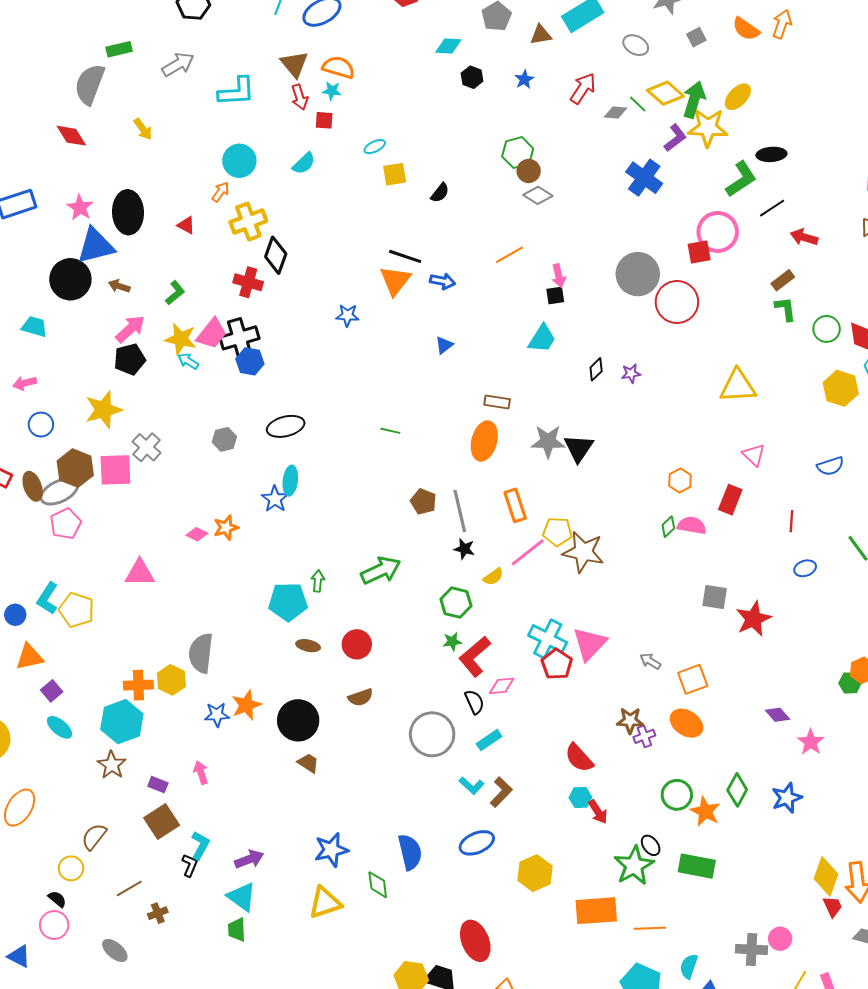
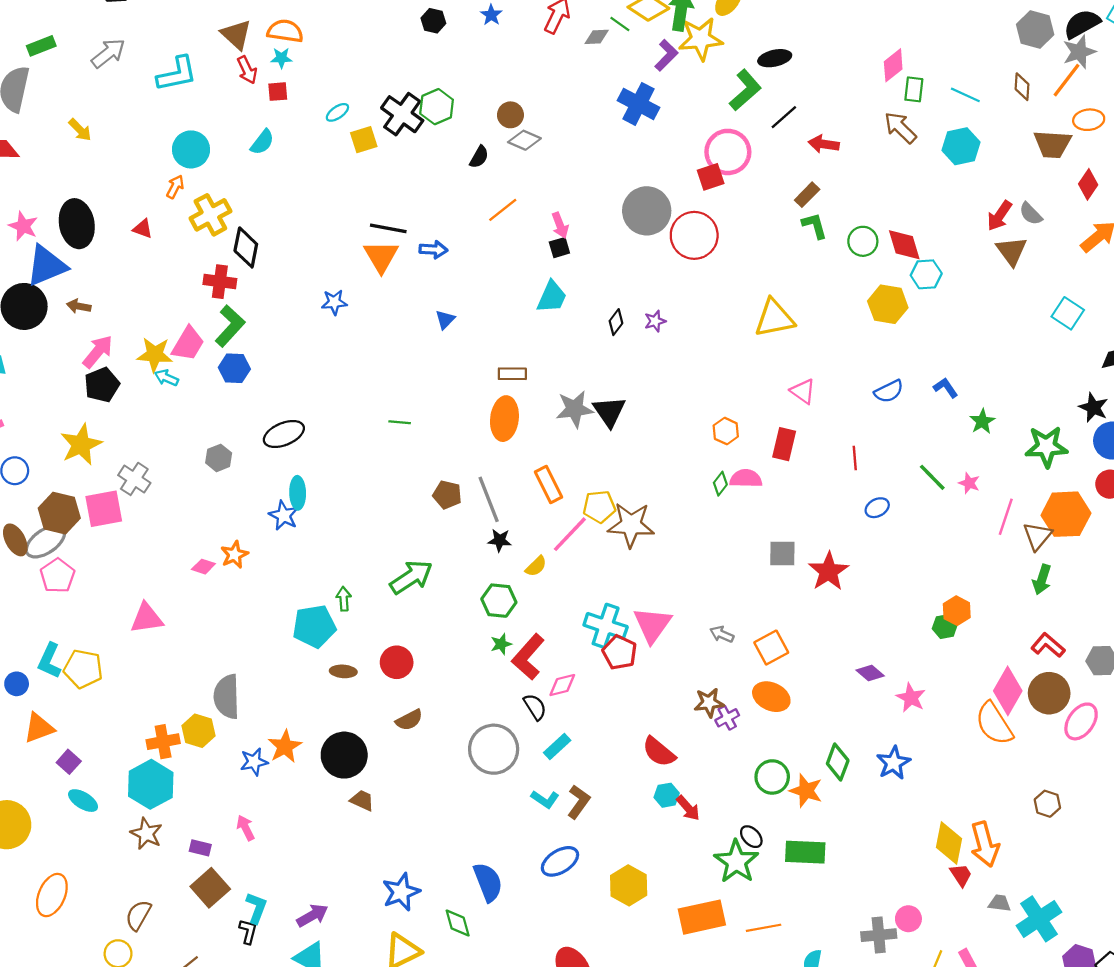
green hexagon: (518, 152) -> (437, 107), moved
black semicircle: (440, 193) -> (479, 157), moved
green L-shape: (175, 293) -> (230, 326), moved, size x1.5
black cross: (240, 338) -> (402, 114), moved, turned -30

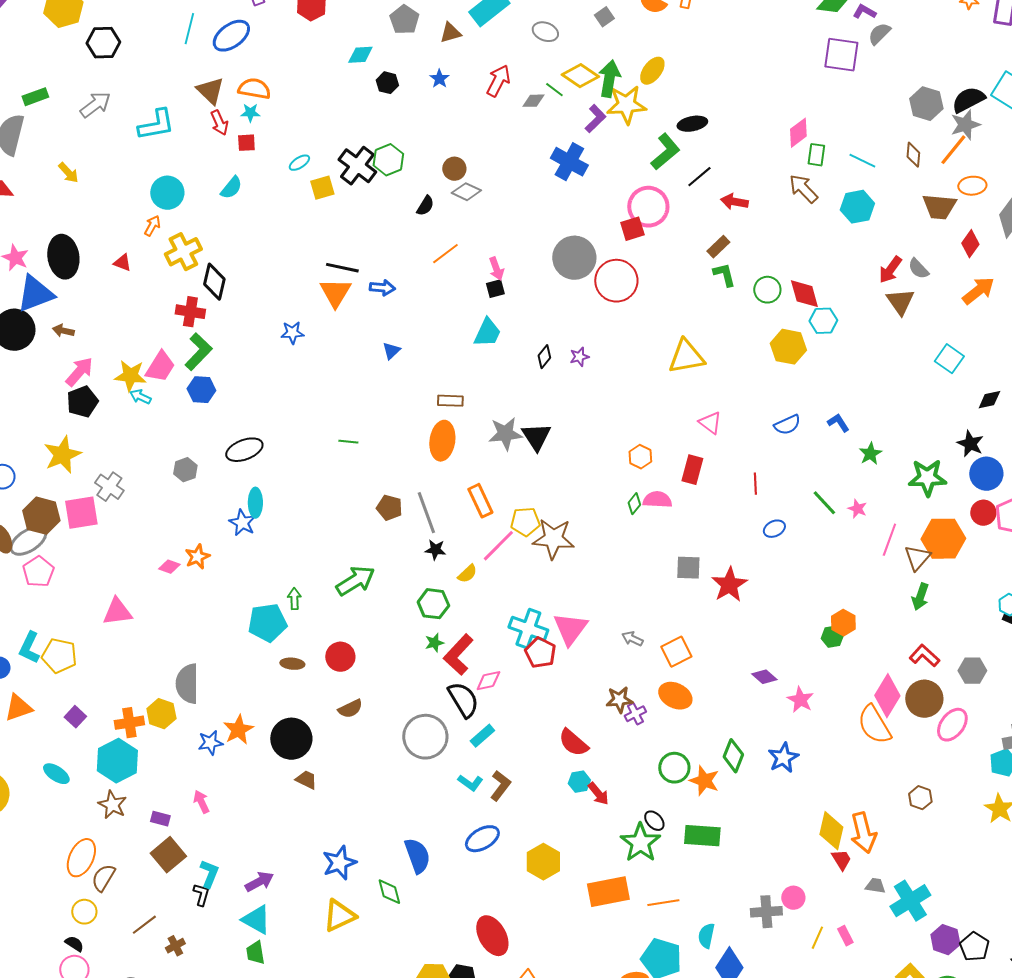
black semicircle: (535, 707) -> (463, 700), size x1.5
purple square: (69, 762) -> (75, 717), moved
orange ellipse: (52, 895) -> (81, 858), moved

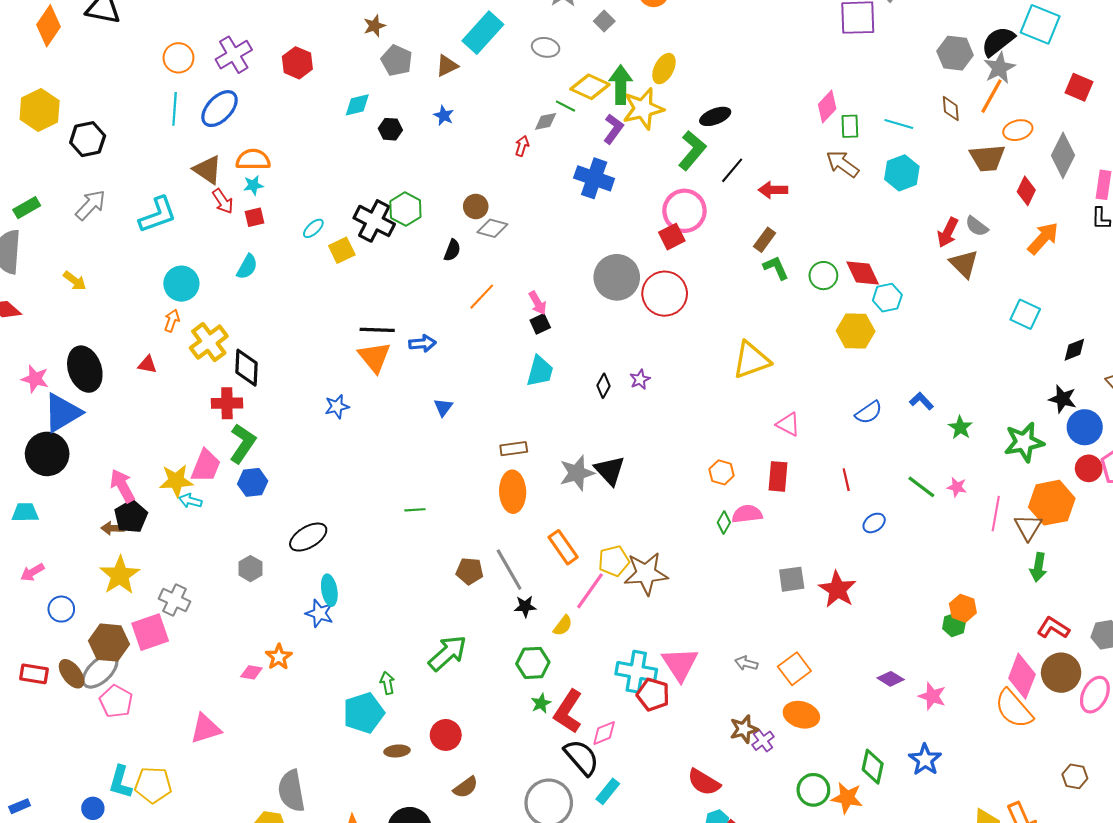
red arrow: (498, 81) -> (522, 146), moved, size x0.6
brown arrow: (63, 331) -> (113, 528), moved
pink arrow: (79, 372) -> (122, 486), turned -60

